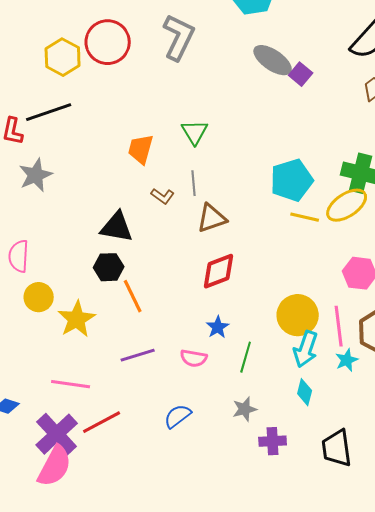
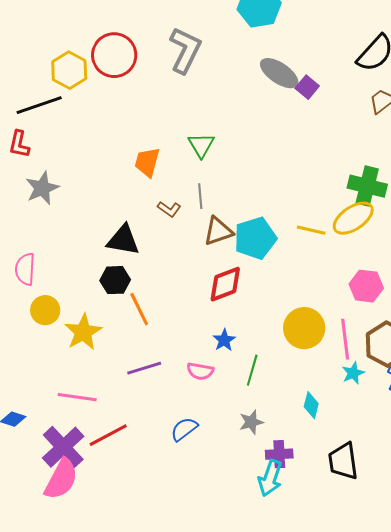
black line: (49, 112) -> (39, 105), moved
cyan pentagon: (292, 180) -> (255, 238), moved
cyan arrow: (306, 349) -> (270, 478), moved

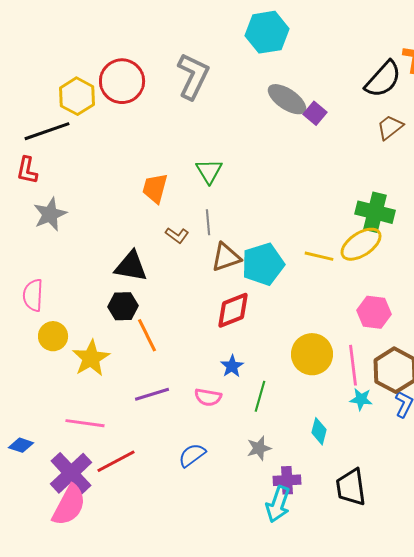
cyan star: (353, 373) -> (361, 399), turned 30

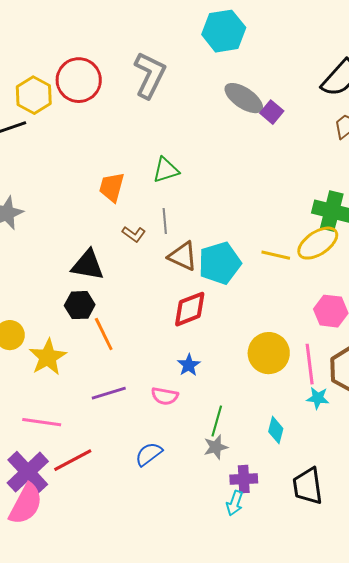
green triangle: (209, 171) -> (166, 170), turned 44
brown triangle: (226, 257) -> (183, 256), turned 44
green line: (260, 396) -> (217, 421), moved
cyan arrow: (278, 504) -> (235, 503), size x0.7

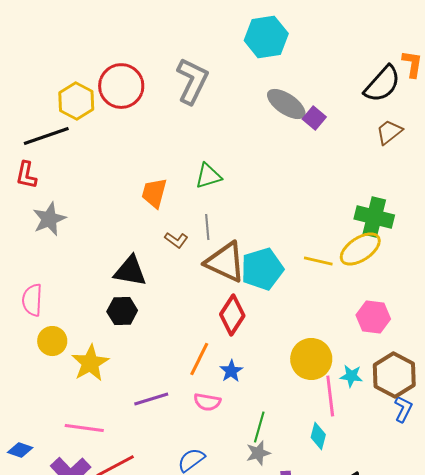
brown triangle: (183, 256) -> (225, 262), size x1.4
red diamond: (190, 309) -> (232, 315), turned -36
orange line: (104, 334) -> (199, 359), moved, turned 52
pink line: (310, 364) -> (330, 396), moved
cyan star: (318, 398) -> (351, 376), moved

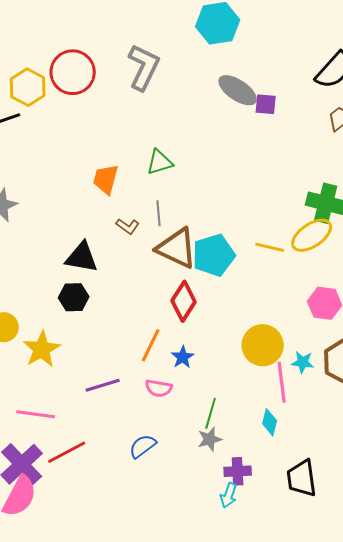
purple square: (314, 118) -> (266, 104), turned -35

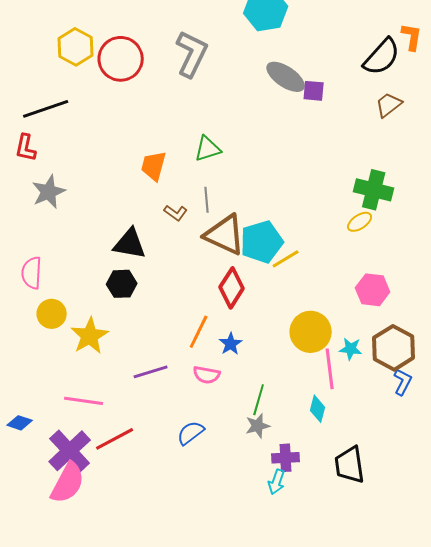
yellow hexagon: (28, 87) -> (76, 47), moved
yellow ellipse: (312, 235) -> (360, 222), size x0.6
yellow line: (270, 247) -> (286, 259), moved, turned -44

